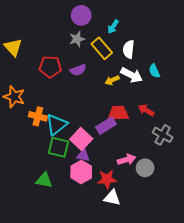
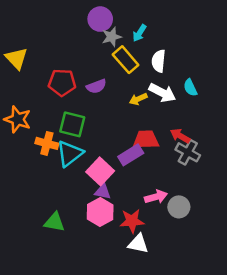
gray star: (77, 39) -> (112, 37), moved
gray cross: (163, 135) -> (188, 152), moved
green square: (59, 147) -> (72, 124), moved

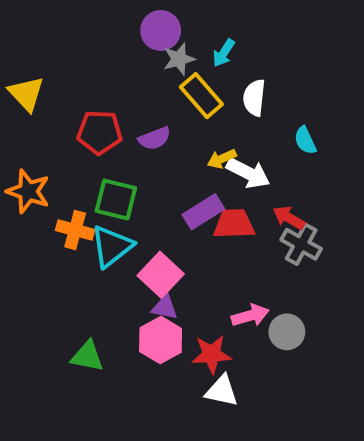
white arrow: (162, 93) -> (248, 173), moved
purple rectangle: (131, 155) -> (203, 212), moved

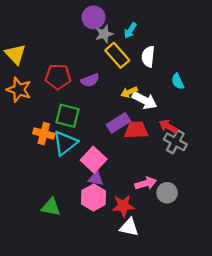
orange star: (28, 191) -> (19, 90), moved

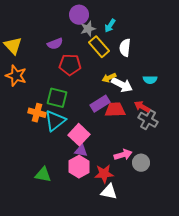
red pentagon: (58, 77) -> (70, 65), moved
purple semicircle: (90, 80) -> (55, 44), moved
cyan semicircle: (178, 81) -> (150, 80), moved, turned -64

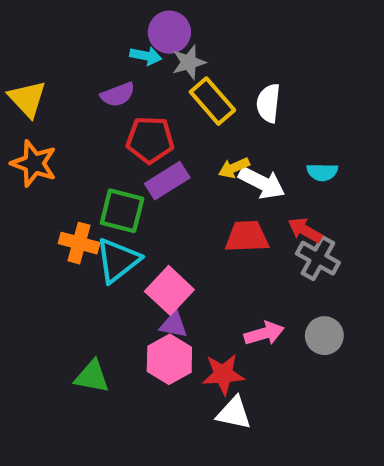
cyan arrow: (110, 26) -> (146, 56), moved, turned -112
purple rectangle: (100, 104) -> (167, 181), moved
gray circle: (141, 163) -> (324, 336), moved

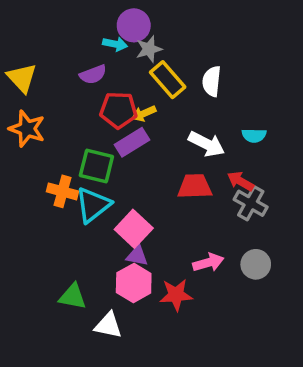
yellow arrow: (234, 168) -> (144, 113), moved
white triangle: (234, 413) -> (108, 325), moved

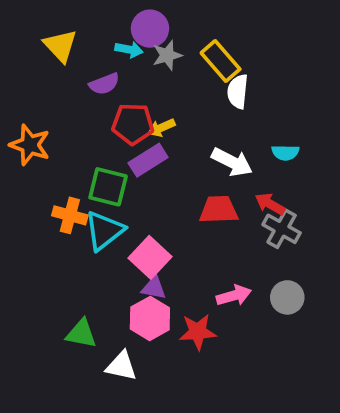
yellow triangle: (22, 78) -> (60, 46), moved
yellow rectangle: (168, 80) -> (221, 61), moved

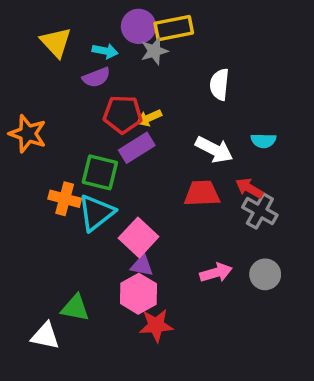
cyan arrow: (129, 50) -> (105, 51), moved
yellow rectangle: (221, 61) -> (174, 28), moved, turned -60
red star: (198, 332) -> (156, 325), moved
white triangle: (121, 366) -> (45, 336), moved

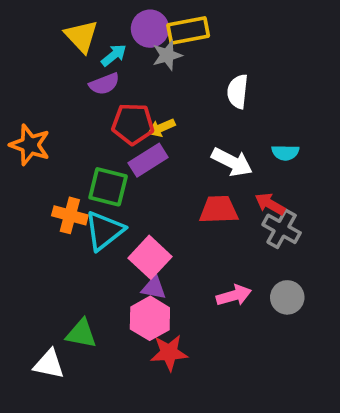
yellow triangle: (56, 42) -> (81, 36), moved
cyan arrow: (105, 51) -> (114, 55), turned -50

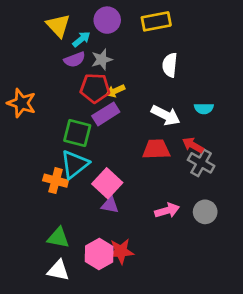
yellow rectangle: (188, 31) -> (156, 21), moved
gray star: (167, 55) -> (102, 60), moved
orange cross: (70, 215) -> (56, 181), moved
pink hexagon: (150, 318) -> (99, 254), moved
white triangle: (49, 364) -> (58, 270), moved

